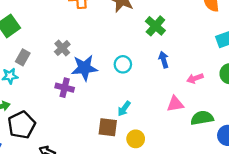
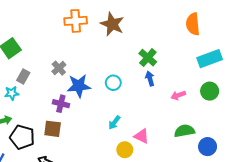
green cross: (155, 26) -> (148, 58), moved
pink triangle: (175, 104) -> (142, 136), moved, turned 35
black pentagon: (22, 125) -> (22, 137), turned -30
brown square: (108, 127) -> (53, 129), moved

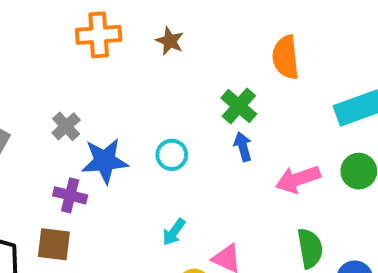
brown star: (112, 24) -> (170, 41), size x0.6
orange semicircle: (193, 24) -> (286, 57), moved
pink arrow: (178, 95) -> (298, 179), size x1.5
green semicircle: (184, 131) -> (310, 248), turned 90

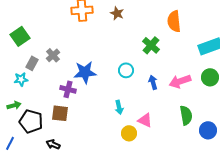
gray cross: (66, 126) -> (53, 55), moved
blue arrow: (243, 147) -> (153, 82), moved
cyan circle: (172, 155) -> (126, 70), moved
cyan arrow: (174, 232) -> (119, 107), turned -48

